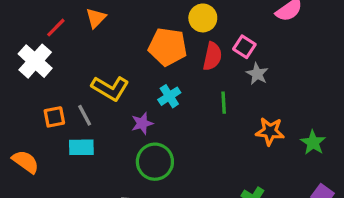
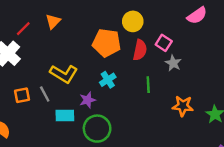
cyan rectangle: (81, 147) -> (65, 115), moved

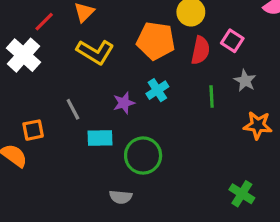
gray star: (173, 63) -> (245, 81), moved
yellow L-shape: (64, 74) -> (95, 52), moved
orange square: (22, 95) -> (33, 130), moved
purple star: (88, 100) -> (124, 103), moved

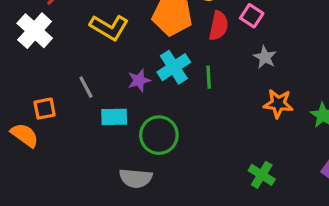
cyan cross: (157, 90) -> (174, 67), size x1.4
green line: (212, 97) -> (209, 77), moved
gray semicircle: (121, 197) -> (136, 178), size x1.4

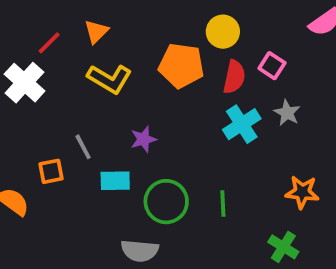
cyan cross: (174, 67) -> (242, 124), moved
green line: (209, 77) -> (223, 203), moved
orange star: (278, 104) -> (302, 192), moved
orange square: (45, 109) -> (51, 171), moved

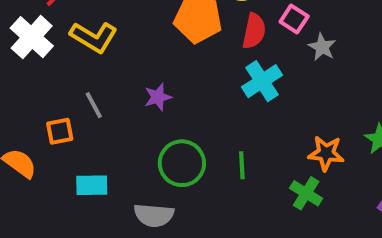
yellow L-shape: (110, 79) -> (94, 37), moved
gray star: (287, 113) -> (322, 47), moved
cyan rectangle: (115, 181) -> (92, 185), moved
green cross: (283, 247) -> (306, 193), moved

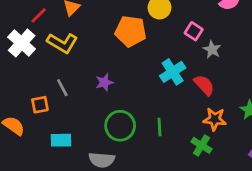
red semicircle: (254, 31) -> (204, 85), moved, turned -55

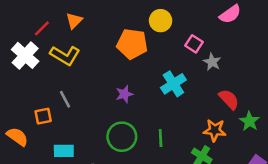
purple star: (104, 82) -> (124, 94), moved
red semicircle: (204, 85) -> (229, 99), moved

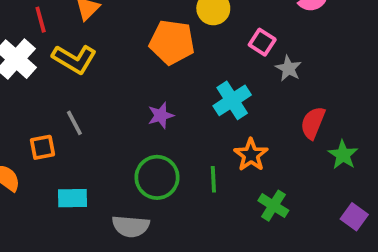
red line: (42, 28) -> (41, 20), turned -60
red semicircle: (229, 99) -> (313, 123), turned -115
orange star: (215, 130) -> (251, 155), moved, turned 30

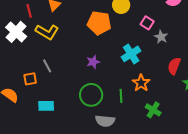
gray semicircle: (131, 226) -> (105, 121), moved

